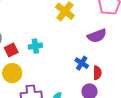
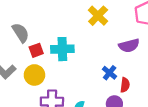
cyan cross: (35, 46) -> (62, 49), size x1.5

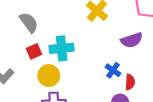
gray semicircle: (21, 33) -> (29, 22), moved
yellow circle: (34, 75) -> (49, 76), moved

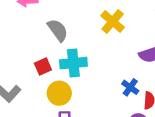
gray semicircle: (29, 22) -> (58, 30), moved

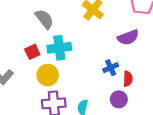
blue cross: (130, 87) -> (111, 68), turned 32

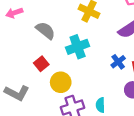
cyan cross: (59, 48) -> (78, 47), moved

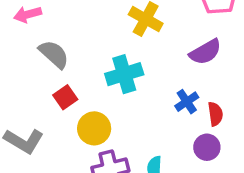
gray semicircle: (45, 30) -> (54, 54), moved

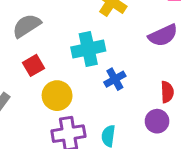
gray semicircle: (54, 54) -> (27, 26), turned -80
blue cross: (187, 102) -> (115, 79), moved

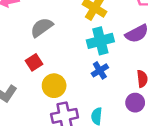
gray semicircle: (27, 26) -> (42, 27), moved
cyan cross: (88, 49) -> (100, 41), moved

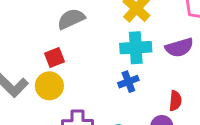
yellow circle: (54, 86) -> (49, 86), moved

